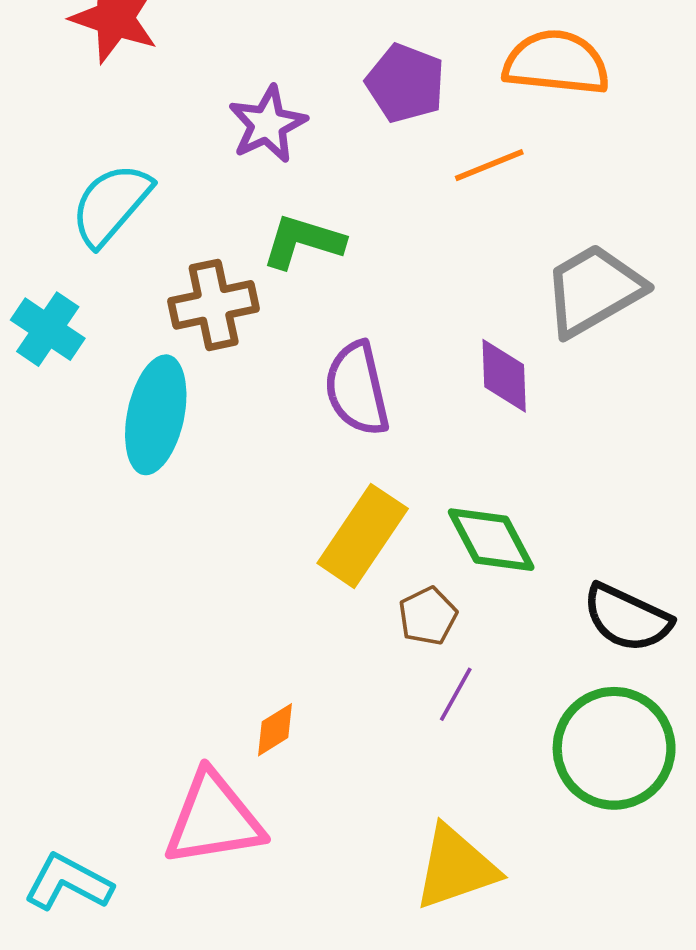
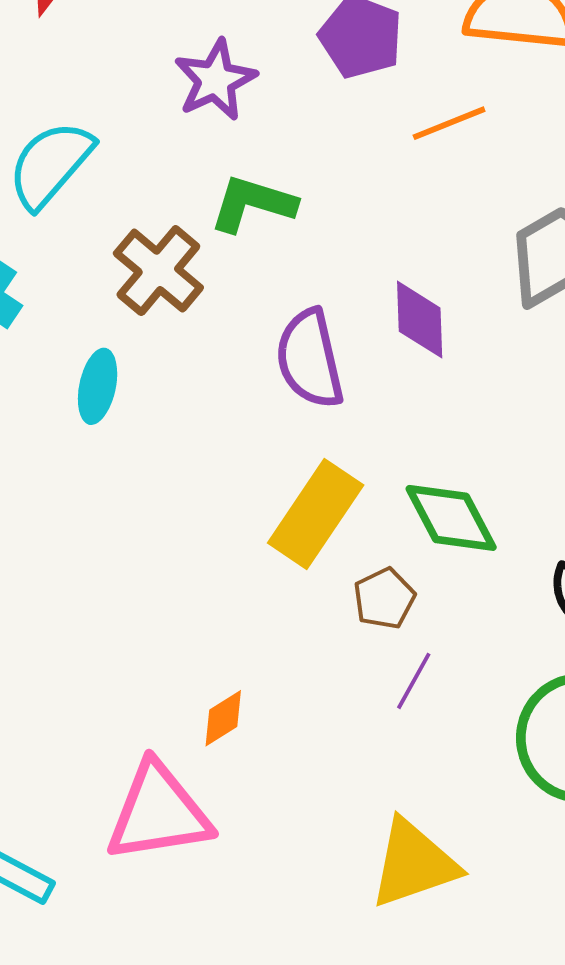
brown cross: (214, 305) -> (158, 270), turned -38
purple diamond: (504, 376) -> (420, 320), moved
cyan ellipse: (156, 415) -> (98, 386), size x0.6

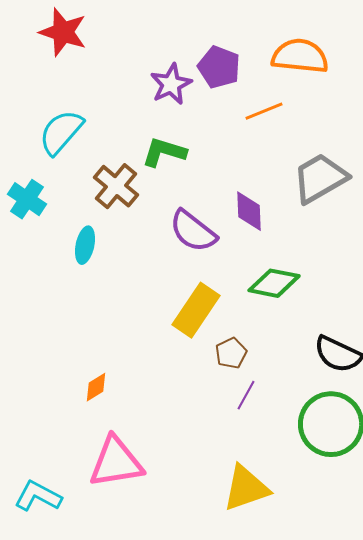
purple star: (215, 80) -> (171, 84), moved
purple semicircle: (310, 359) -> (193, 231), turned -39
green diamond: (451, 518) -> (274, 283), moved, turned -51
orange diamond: (223, 718) -> (96, 387), moved

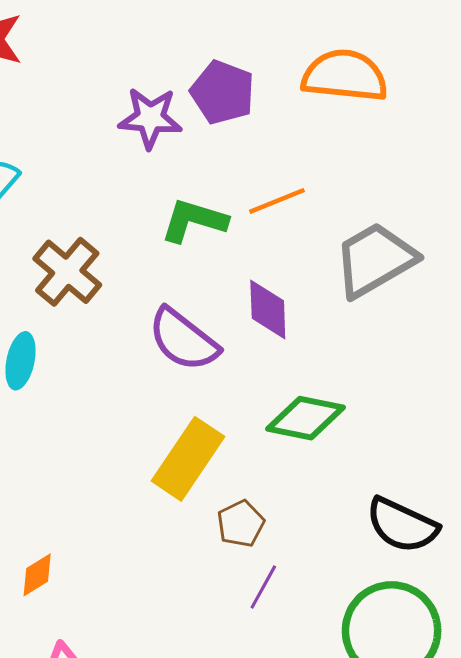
purple star: (171, 84) -> (150, 118), turned 30
orange line: (264, 111) -> (277, 201), moved
green L-shape: (164, 152) -> (194, 221), moved

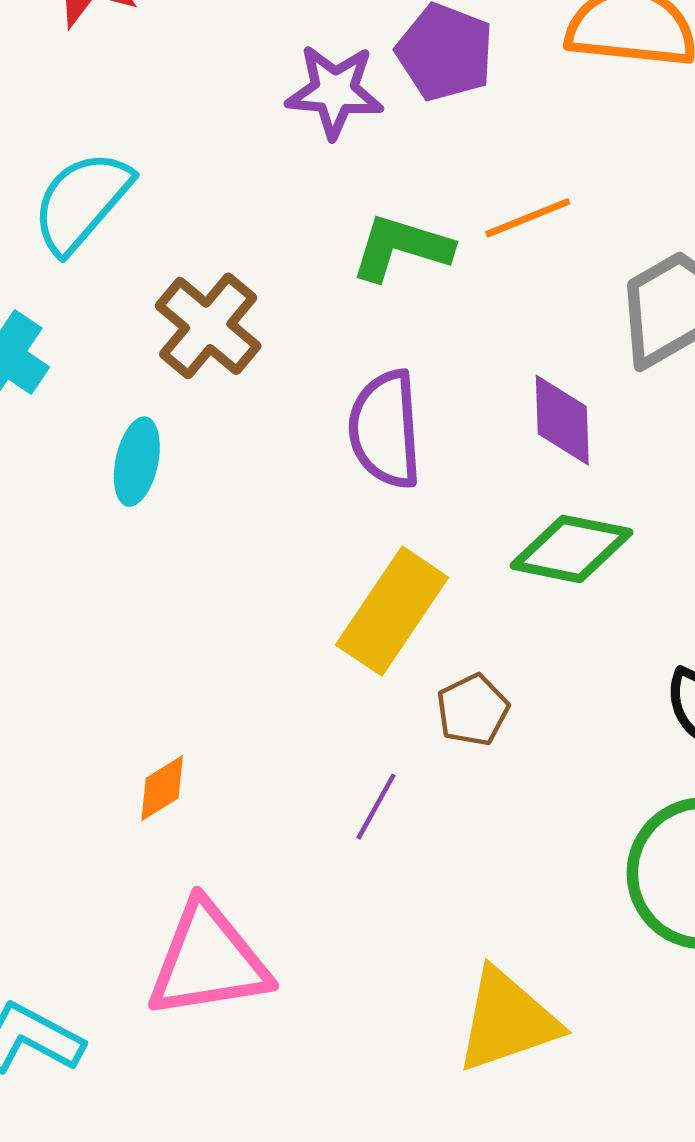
purple diamond: (268, 309) -> (562, 420), moved
purple semicircle: (183, 340) -> (385, 429), turned 48
purple line: (263, 587) -> (376, 807), moved

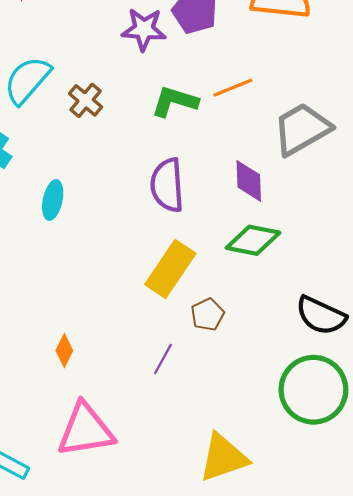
brown cross: (208, 326) -> (86, 100), moved, size x0.7
orange diamond: (162, 788) -> (64, 351), turned -32

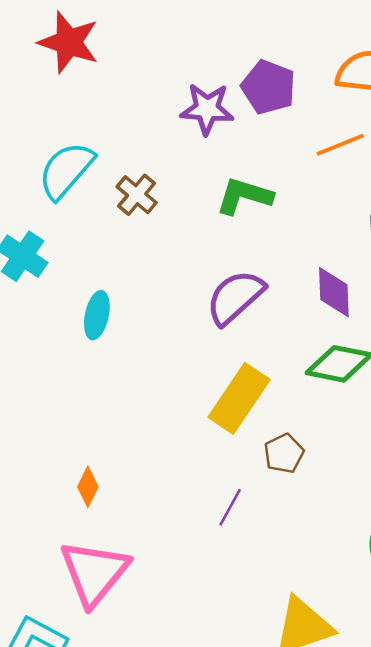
orange line: (233, 88) -> (340, 145), moved
purple semicircle: (167, 185) -> (235, 297), turned 52
orange diamond: (64, 351) -> (88, 487), moved
pink triangle: (86, 430) -> (94, 573), moved, turned -42

